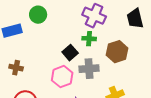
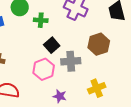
green cross: (89, 39) -> (41, 20), moved

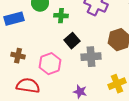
pink hexagon: (44, 69) -> (50, 64), moved

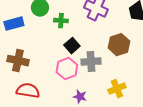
brown cross: (18, 56) -> (18, 61), size x1.5
pink hexagon: (50, 64) -> (67, 69), moved

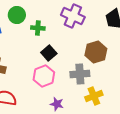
gray cross: (91, 62) -> (80, 74), moved

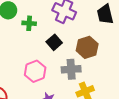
black square: (49, 53) -> (54, 42), moved

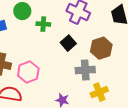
pink hexagon: (35, 71) -> (28, 72), moved

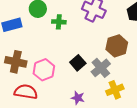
black square: (68, 43) -> (78, 63), moved
gray cross: (85, 70) -> (101, 68), turned -36

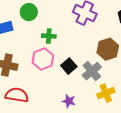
green cross: (59, 22) -> (49, 36), moved
pink hexagon: (44, 70) -> (43, 59), moved

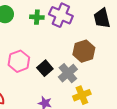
green cross: (49, 36) -> (37, 17), moved

